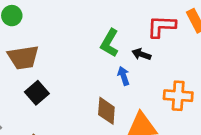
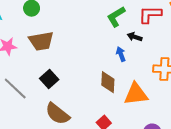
green L-shape: (110, 43) -> (116, 17), moved, turned 30
black square: (37, 93) -> (49, 79), moved

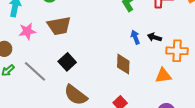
black arrow: (135, 37) -> (154, 37), moved
orange triangle: (136, 94) -> (163, 75), moved, size x0.7

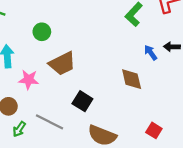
pink star: (27, 31) -> (29, 80), turned 30
brown diamond: (123, 64) -> (132, 79), moved

